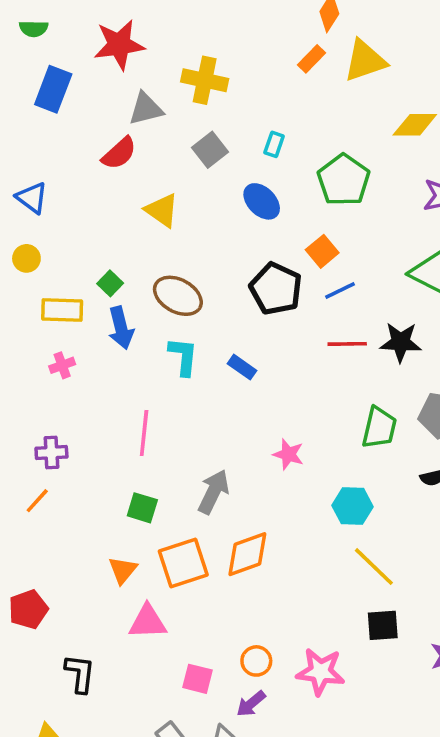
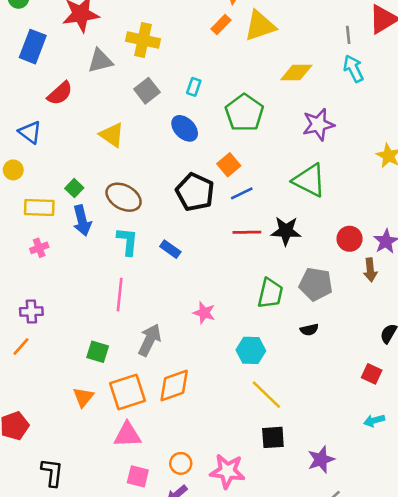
red semicircle: (119, 153) -> (60, 93), moved
blue triangle: (32, 198) -> (30, 132), moved
pink line: (144, 433) -> (120, 295), moved
pink triangle: (148, 622) -> (127, 435), moved

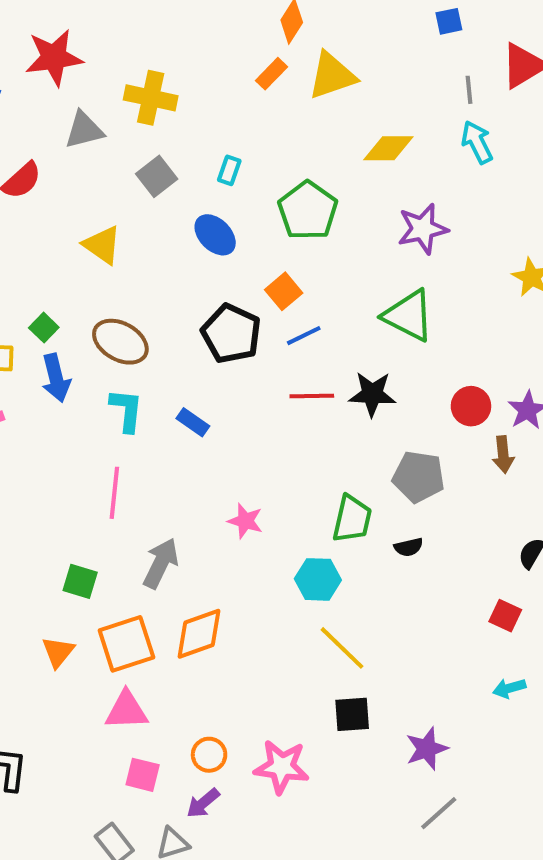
green trapezoid: (270, 293) -> (352, 519), moved

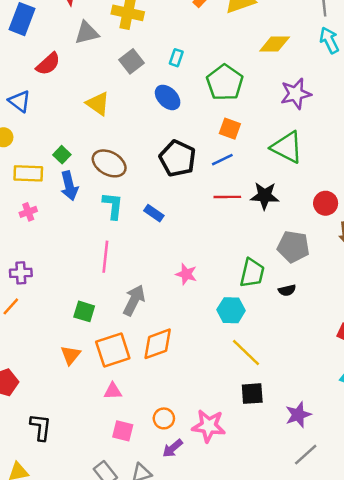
orange square: (284, 291) -> (230, 129), moved, turned -30
pink triangle: (126, 710) -> (113, 391), size x0.7
purple arrow: (203, 803) -> (173, 448), moved

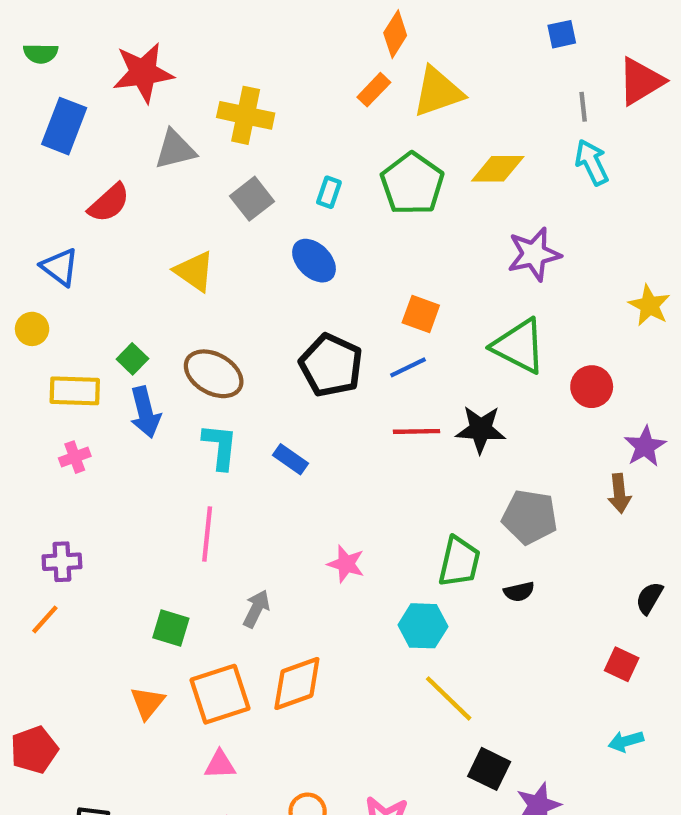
green pentagon: (225, 83) -> (412, 184), moved
red circle: (326, 203) -> (592, 387), moved
gray arrow: (134, 300) -> (256, 609), size x0.7
black square: (252, 394) -> (489, 769), moved, turned 30

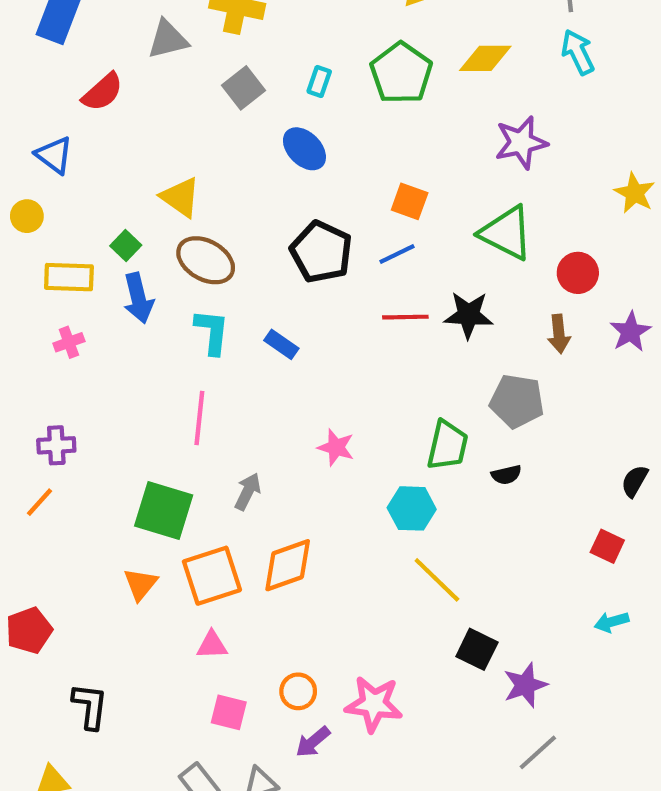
yellow triangle: (194, 271) -> (180, 197), moved
brown arrow: (619, 493) -> (559, 334), moved
green square: (171, 628) -> (164, 511), size x1.6

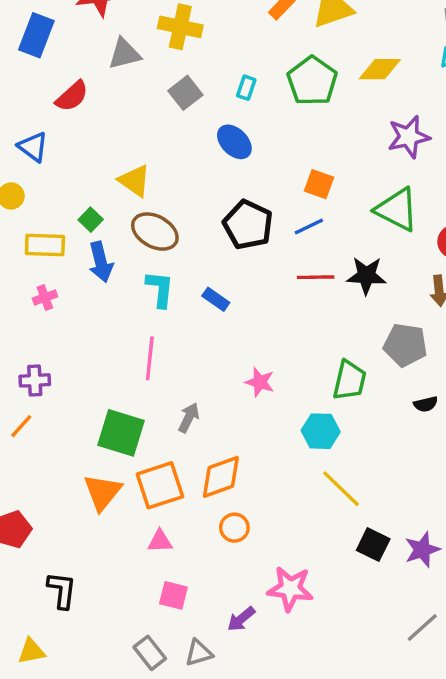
black semicircle: (506, 475) -> (426, 404), moved
orange triangle: (140, 584) -> (102, 492), size x1.4
purple star: (525, 685) -> (422, 550), moved
orange circle: (298, 691) -> (234, 528), moved

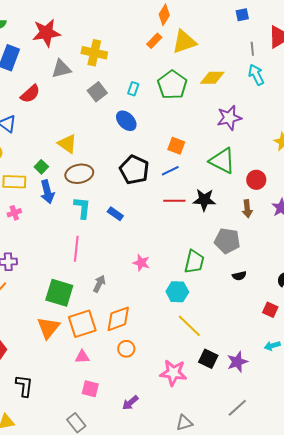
brown ellipse: (155, 232) -> (79, 174), turned -40
pink star: (290, 589) -> (173, 373), moved
gray triangle: (199, 653) -> (184, 423), moved

